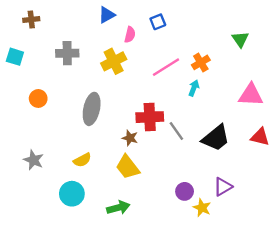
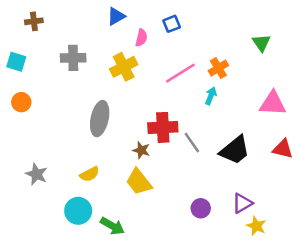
orange circle: (38, 98) -> (21, 102), moved
green arrow: (118, 208) -> (112, 226), moved, turned 45
yellow star: (202, 208) -> (256, 226), moved

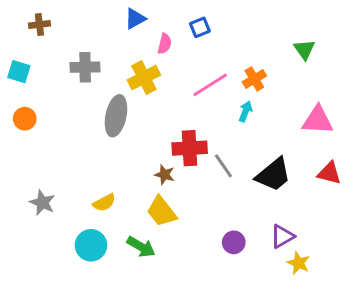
gray ellipse: (100, 119) -> (116, 116), moved
green arrow: (112, 226) -> (141, 247), moved

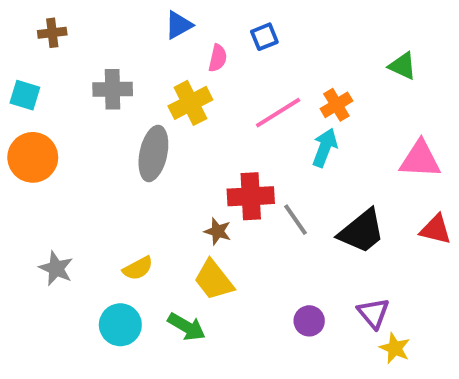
green triangle: (304, 50) -> (403, 66), turned -30
cyan arrow: (246, 111) -> (325, 148), size x1.4
orange circle: (25, 119) -> (33, 157), size x1.6
purple triangle: (282, 236) -> (373, 313), turned -40

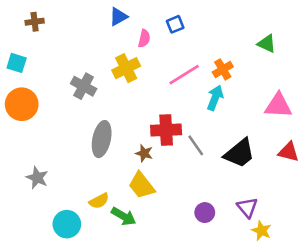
gray cross: (113, 89) -> (84, 86), moved, turned 30
gray ellipse: (153, 153) -> (102, 139), moved
yellow semicircle: (138, 268) -> (99, 201), moved
cyan circle: (120, 325) -> (67, 224), moved

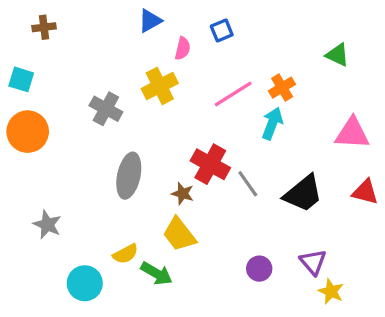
red cross: (166, 130) -> (210, 164), turned 32

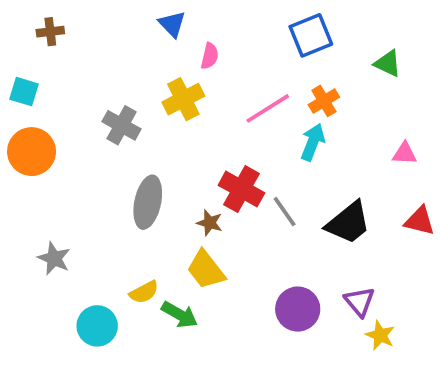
blue triangle: (150, 21) -> (172, 24), turned -45
blue square: (222, 30) -> (311, 35), moved, size x1.6
pink triangle: (352, 133) -> (405, 153), size x0.6
purple circle: (259, 269) -> (298, 309), size x1.5

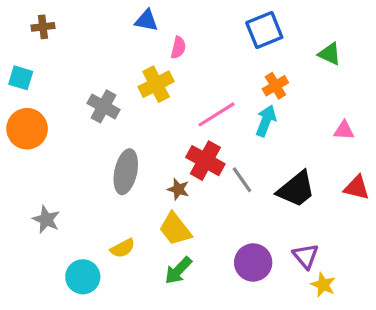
blue triangle: (172, 24) -> (146, 20), turned -35
pink line: (268, 108) -> (217, 114), moved
green arrow: (180, 315) -> (178, 270), moved, turned 104

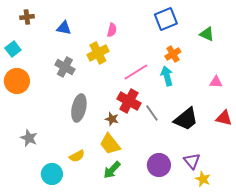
blue triangle: (146, 20) -> (64, 28), moved
cyan square: (21, 78) -> (13, 49), turned 35
cyan arrow: (266, 121) -> (167, 76), turned -36

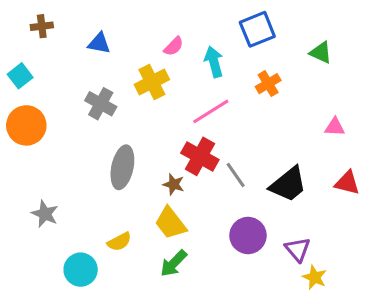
pink semicircle: (112, 30) -> (174, 46), turned 32
cyan arrow: (167, 76) -> (214, 62), moved
purple circle: (159, 165) -> (248, 235), moved

